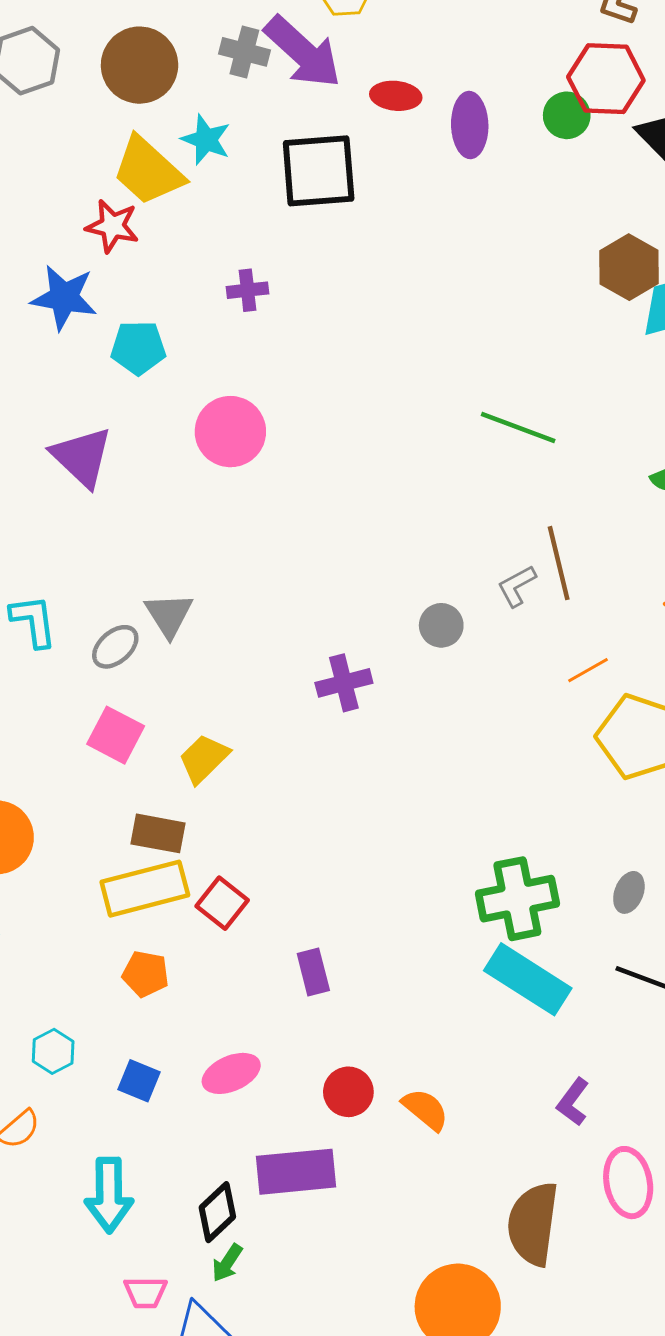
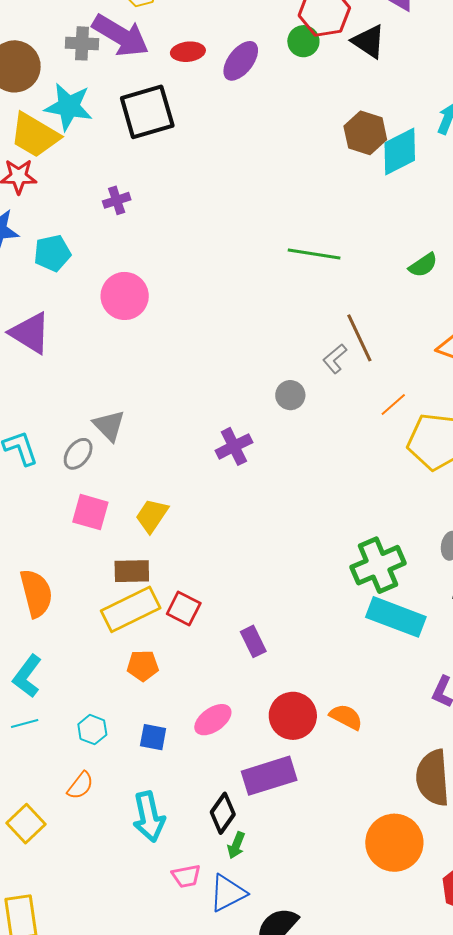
purple ellipse: (470, 125) -> (241, 61), turned 51
cyan star: (206, 140) -> (69, 107), size x1.4
red circle: (348, 1092) -> (293, 716), size x1.4

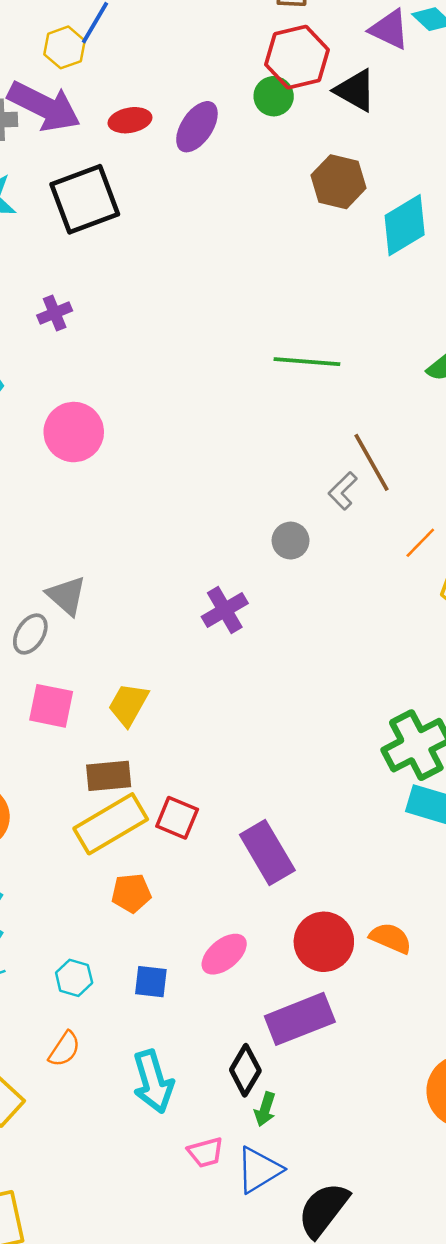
brown hexagon: (365, 133) -> (338, 182), moved
purple rectangle: (253, 641) -> (267, 852), size x1.6

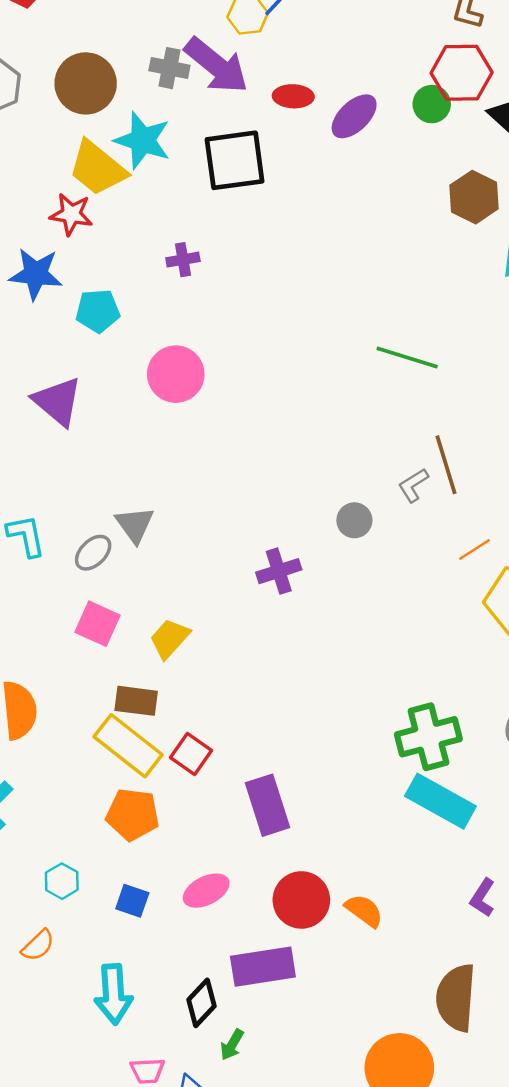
yellow rectangle: (111, 824) -> (128, 746), turned 56
orange pentagon: (131, 893) -> (133, 814), size x1.4
green arrow: (265, 1109) -> (232, 1045), moved

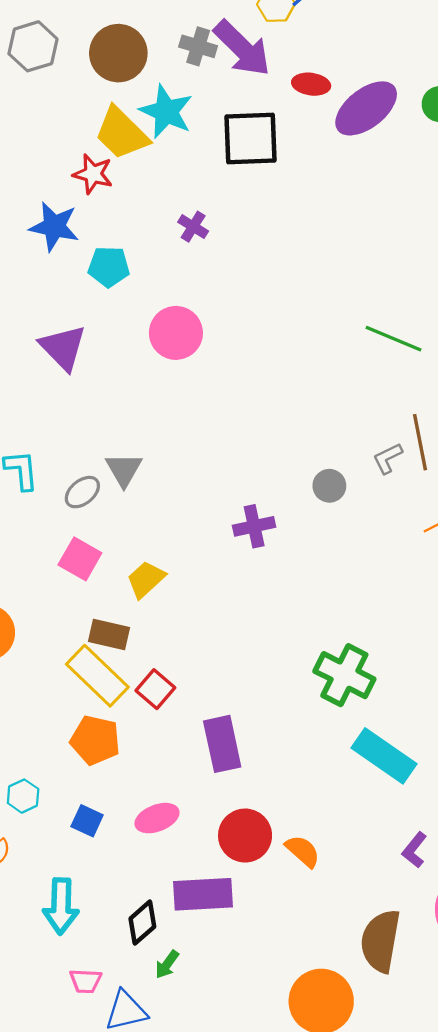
purple ellipse: (354, 116) -> (366, 108), size x1.4
purple cross: (183, 260) -> (193, 227), turned 36
green cross: (428, 737) -> (344, 675), moved, turned 36

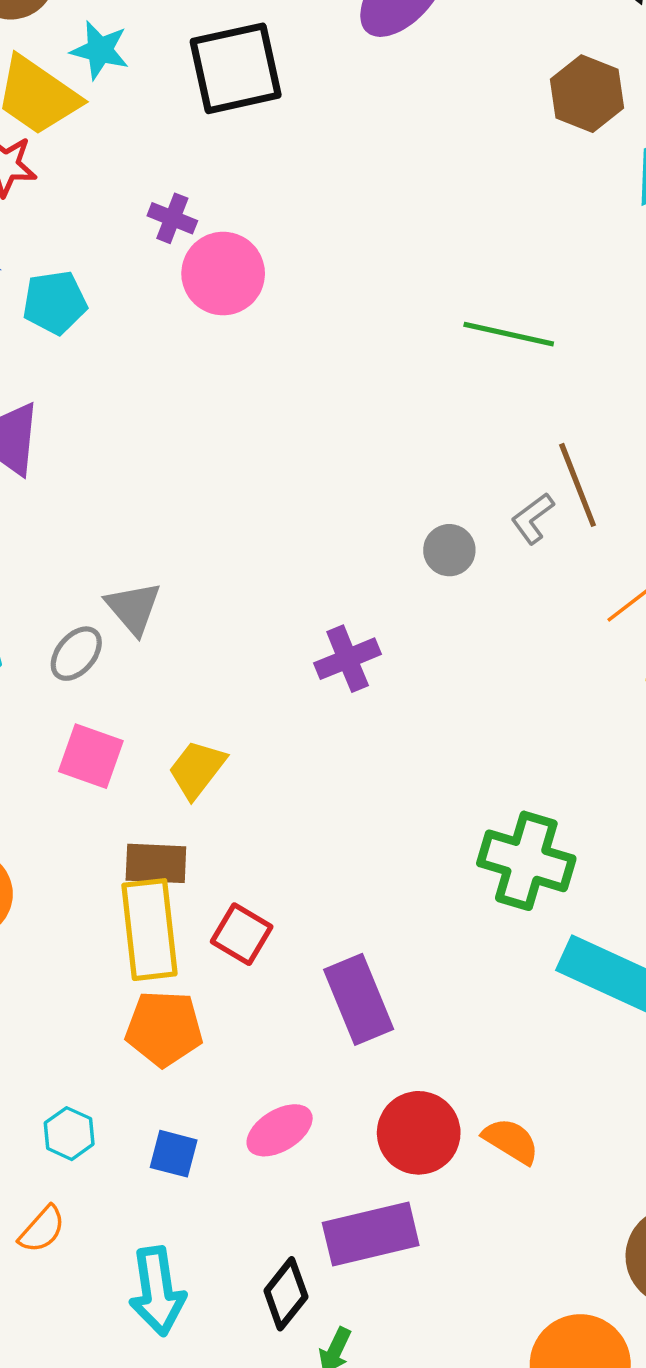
cyan star: (166, 112) -> (100, 50), size x0.7
pink circle: (176, 333) -> (223, 274), moved
gray circle: (329, 486) -> (449, 550), moved
yellow rectangle: (97, 676) -> (149, 930), turned 50

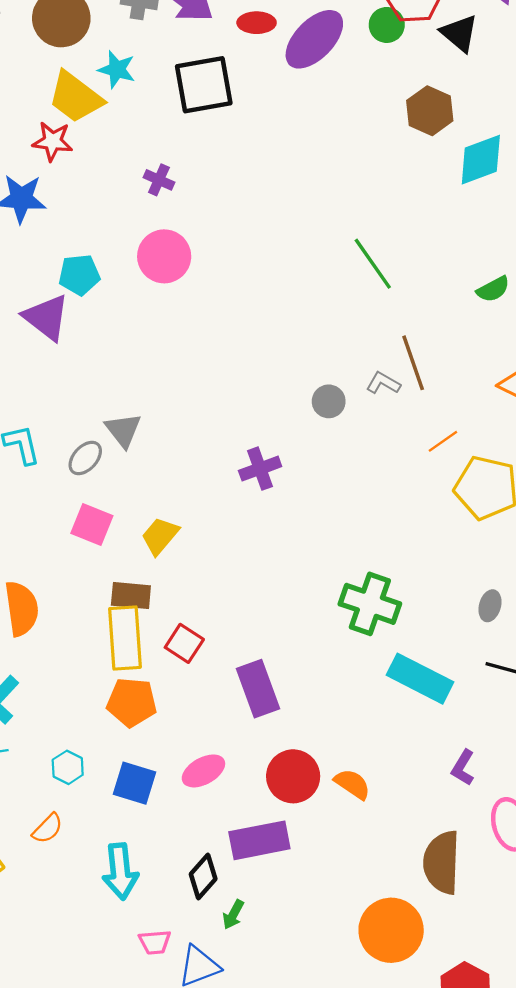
pink circle: (223, 274) -> (164, 256), moved
cyan pentagon: (55, 303) -> (79, 275), moved
green line: (509, 334) -> (373, 264), turned 40
gray L-shape: (533, 518) -> (383, 383), turned 64
blue square: (174, 1154) -> (135, 783), size x1.4

